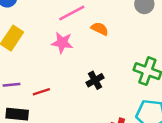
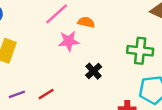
pink star: (62, 43) -> (69, 41), moved

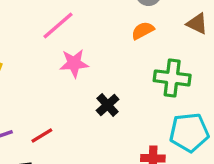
orange semicircle: (86, 22) -> (143, 31), moved, turned -42

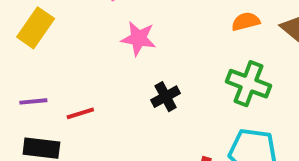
orange semicircle: (143, 31) -> (246, 22), moved

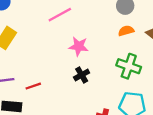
pink star: (138, 38) -> (79, 46), moved

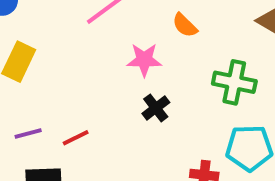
orange semicircle: (126, 31) -> (185, 25), moved, turned -112

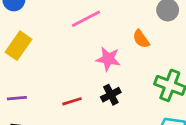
red line: (76, 138) -> (72, 101), moved

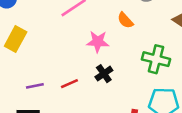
purple line: (17, 98) -> (35, 86), moved

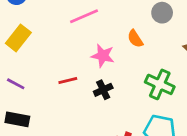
red line: (69, 84) -> (68, 81), moved
purple line: (35, 86) -> (16, 84), moved, turned 30

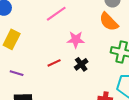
orange semicircle: (135, 39) -> (109, 22), moved, size x1.5

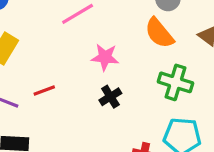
red line: (54, 63) -> (44, 90), moved

